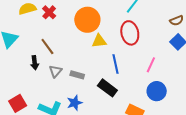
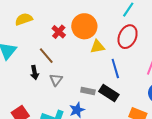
red cross: (49, 12) -> (59, 32), moved
red ellipse: (130, 33) -> (128, 37), turned 40
gray rectangle: (77, 75) -> (88, 91), moved

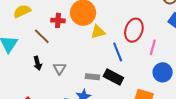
red cross: (59, 32) -> (58, 20), turned -32
red ellipse: (128, 37) -> (134, 30), moved
brown line: (46, 56) -> (42, 36), moved

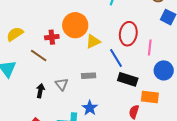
black arrow: (38, 63) -> (40, 91), moved, turned -144
gray rectangle: (92, 77) -> (89, 76), moved
black rectangle: (113, 77) -> (128, 79), moved

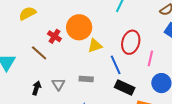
yellow semicircle: (15, 34) -> (28, 13), moved
red cross: (52, 37) -> (54, 36), turned 32

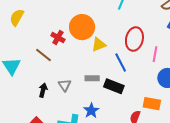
yellow semicircle: (28, 13) -> (17, 17), moved, turned -30
black rectangle: (125, 88) -> (114, 86), moved

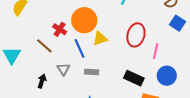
blue line: (121, 62) -> (79, 48), moved
gray triangle: (65, 85) -> (63, 69), moved
black rectangle: (114, 86) -> (134, 78), moved

